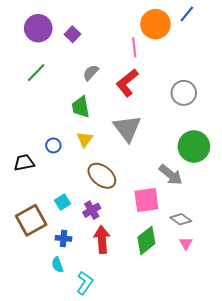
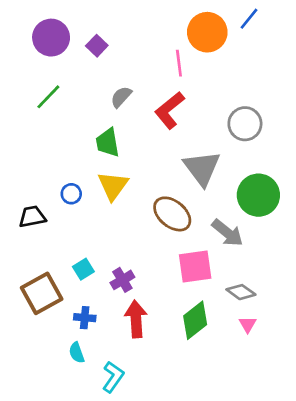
gray triangle: (127, 128) -> (202, 168), moved
yellow triangle: (85, 139) -> (113, 186), size x1.4
brown ellipse: (102, 176) -> (172, 214), moved

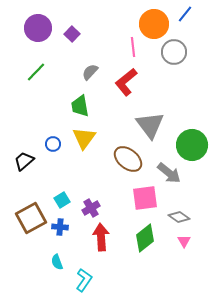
gray circle: (245, 124) -> (174, 52), moved
black trapezoid: (32, 217) -> (24, 161), turned -30
blue cross: (85, 318) -> (60, 227), moved

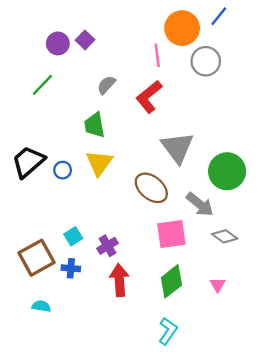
purple circle: (38, 28) -> (58, 43), moved, size x0.7
black trapezoid: (24, 161) -> (28, 162), moved, size x1.4
gray diamond: (179, 217) -> (225, 236), moved
cyan semicircle: (57, 262) -> (41, 306), moved, turned 119
cyan L-shape: (84, 280) -> (168, 331), moved

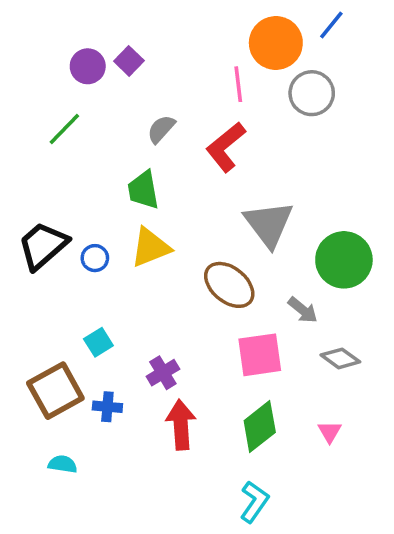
yellow triangle: (99, 163) -> (150, 247), turned 32
gray arrow: (200, 204) -> (303, 310), size x0.7
cyan square: (73, 236) -> (98, 342), moved

